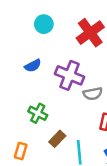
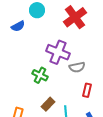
blue semicircle: (33, 66) -> (18, 26), moved
green cross: (38, 113) -> (40, 75), moved

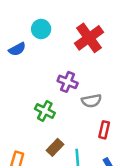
purple cross: (58, 52) -> (68, 82), size x0.7

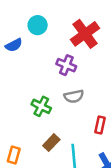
purple cross: (68, 82) -> (66, 65), moved
gray semicircle: (92, 101) -> (74, 96), moved

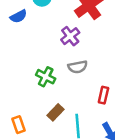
purple cross: (66, 65) -> (70, 36), turned 30
orange rectangle: (14, 155) -> (19, 125), turned -35

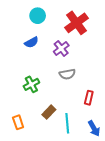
blue semicircle: (19, 16) -> (31, 42), moved
green cross: (46, 77) -> (31, 84), moved, turned 35

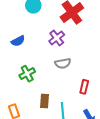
blue semicircle: (31, 42) -> (18, 41), moved
brown rectangle: (49, 112) -> (44, 101), turned -40

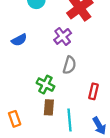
gray semicircle: (63, 63) -> (69, 65), turned -63
green cross: (27, 74) -> (45, 85), moved, turned -35

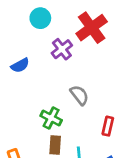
purple cross: (63, 36) -> (62, 49), moved
gray semicircle: (69, 65) -> (79, 95), turned -54

